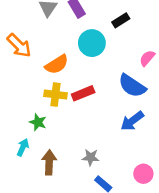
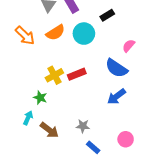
orange semicircle: (57, 64) -> (55, 33), moved
yellow cross: (55, 95) -> (54, 75), turned -36
brown arrow: (49, 162) -> (49, 130), turned 126

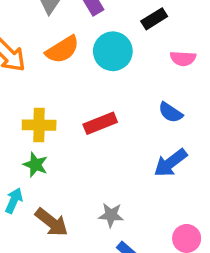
pink semicircle: (129, 46) -> (183, 58), moved, turned -128
blue semicircle: (116, 68) -> (170, 112), size x0.6
yellow cross: (54, 75) -> (39, 125), moved, turned 30

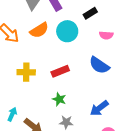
blue semicircle: (170, 112) -> (99, 65), size x1.5
blue arrow: (170, 163) -> (99, 108), moved
green star: (35, 165) -> (59, 99), moved

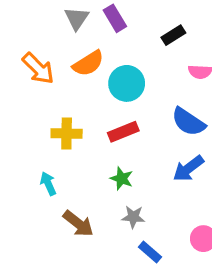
cyan circle: (67, 31) -> (127, 83), moved
blue arrow: (99, 108) -> (188, 169), moved
cyan arrow: (12, 114) -> (48, 184), moved, turned -48

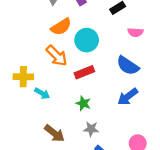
orange arrow: (38, 68) -> (57, 56), moved
yellow cross: (67, 133) -> (23, 77), moved
cyan arrow: (48, 184) -> (42, 93), moved, turned 144

